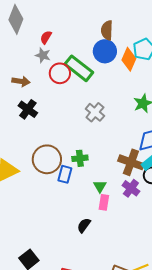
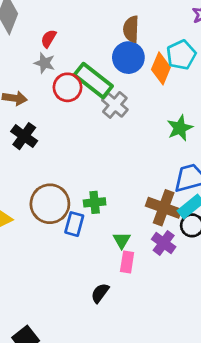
gray cross: (95, 112) -> (115, 105), moved

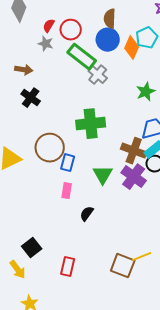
red circle: (67, 87) -> (71, 30), moved
green cross: (95, 202) -> (91, 124), moved, size x1.8
green triangle: (122, 240) -> (103, 175), size x1.5
purple cross: (164, 243) -> (134, 177), size x1.4
pink rectangle: (127, 262) -> (67, 191), moved

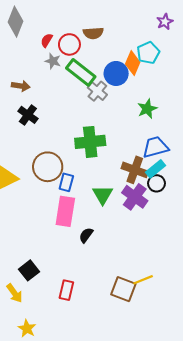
brown semicircle: (110, 19) -> (93, 33), moved, turned -96
blue circle: (108, 40) -> (116, 73), moved
gray star: (46, 44) -> (53, 61), moved
pink rectangle: (67, 191) -> (65, 211), size x1.8

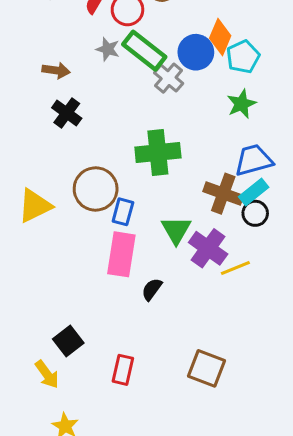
cyan pentagon: (148, 53) -> (243, 57), moved
gray star: (53, 61) -> (108, 49), moved
purple cross: (135, 197) -> (208, 248), moved
yellow line: (143, 280) -> (235, 268), moved

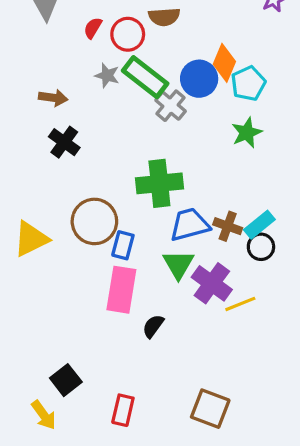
blue trapezoid: (254, 160) -> (190, 225), moved
brown cross: (223, 194) -> (228, 226), size x0.7

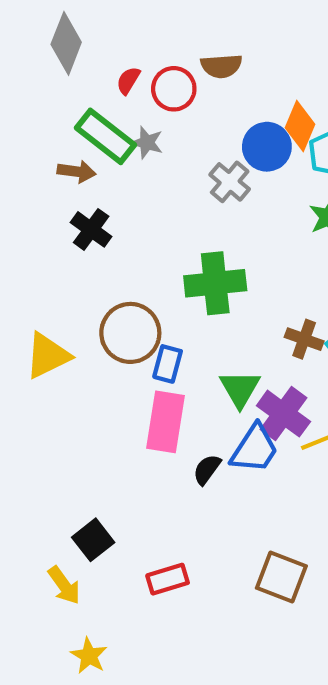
green rectangle: (145, 77) -> (106, 136), moved
blue trapezoid: (190, 225) -> (254, 449), moved, turned 138
red rectangle: (123, 410) -> (168, 579), turned 60

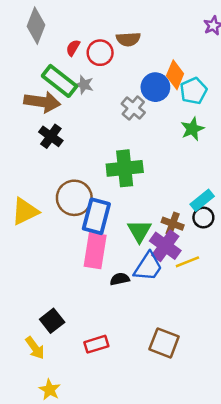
brown arrow: (77, 172) -> (42, 102), size x1.6
brown cross: (304, 339) -> (173, 224), moved
blue rectangle: (168, 364) -> (96, 216), size x1.6
black semicircle: (207, 469) -> (120, 279), turned 42

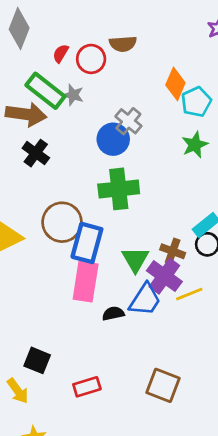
blue circle: (155, 87) -> (113, 139), moved
black square: (52, 321) -> (37, 360), turned -30

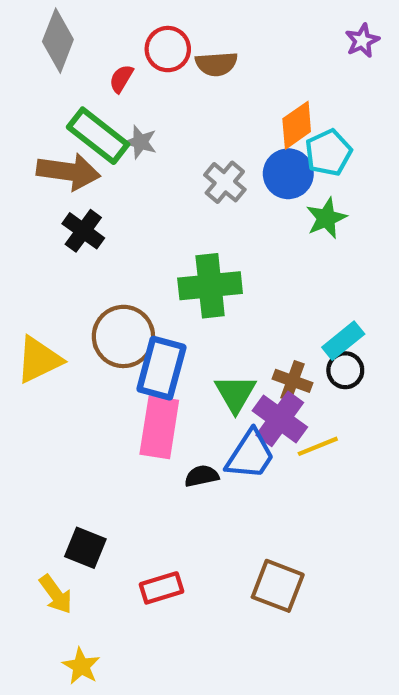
red circle: (91, 59) -> (168, 49), moved
orange diamond: (175, 84) -> (297, 125), turned 32
blue circle: (113, 139) -> (288, 174), moved

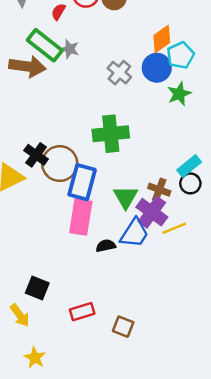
black cross: (83, 231) -> (36, 155), moved
brown square: (278, 586) -> (123, 327), moved, size x0.7

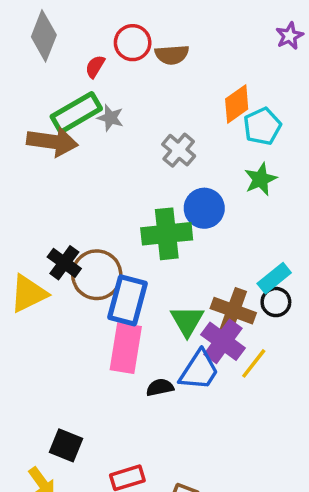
green rectangle: (45, 45) -> (76, 113), turned -68
blue circle: (157, 68) -> (204, 208), moved
brown cross: (159, 190) -> (233, 311), size x1.4
yellow line: (174, 228) -> (254, 363), turned -30

